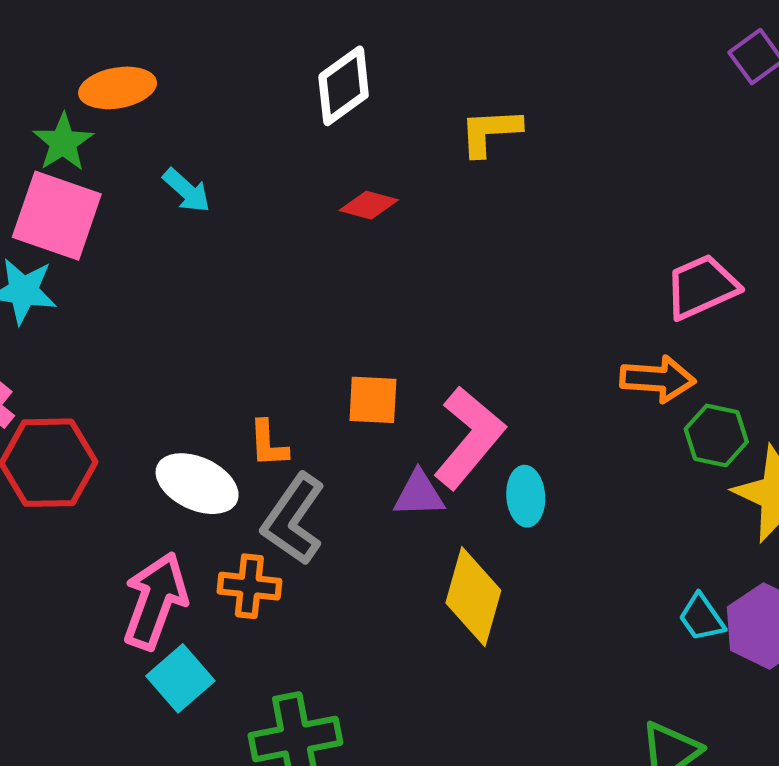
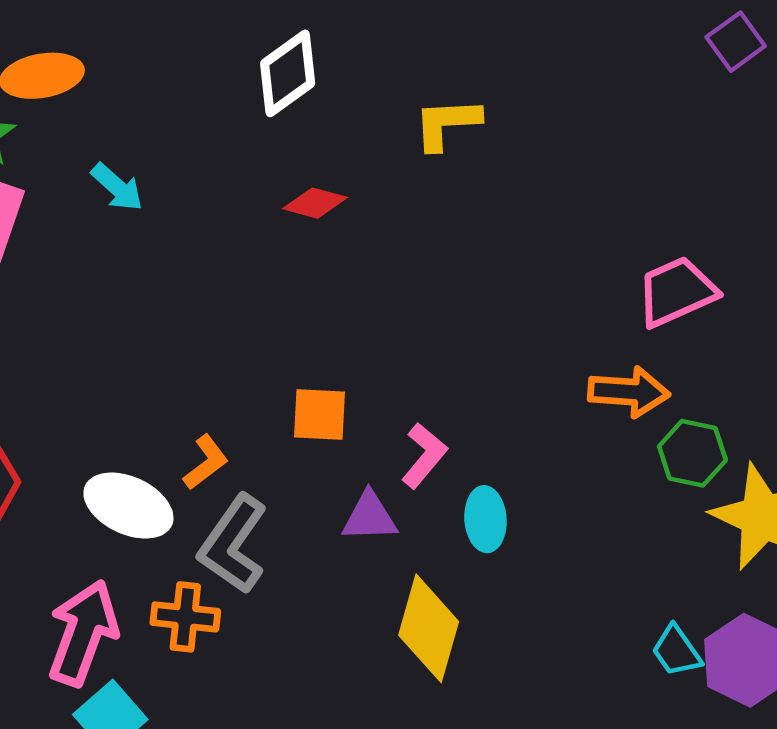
pink L-shape: (469, 438) -> (424, 455), size x0.6
orange L-shape: (268, 444) -> (206, 462), turned -124

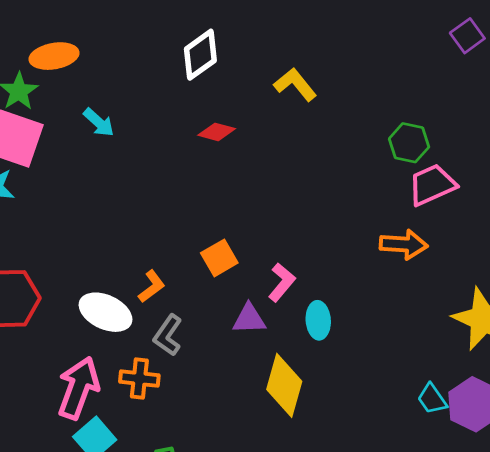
yellow L-shape: (447, 123) -> (295, 85), turned 54
orange square: (319, 415) -> (219, 258), turned -33
green hexagon: (692, 453) -> (409, 143), moved
gray L-shape: (233, 544) -> (168, 335), size x0.7

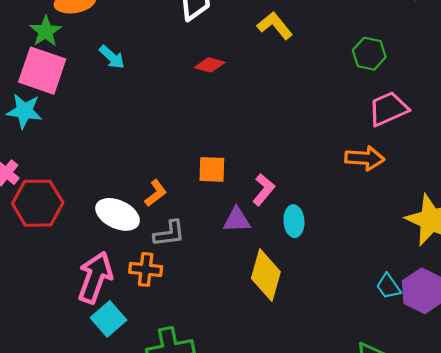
green hexagon: (409, 143) -> (369, 54), moved
orange square: (219, 258) -> (212, 169), turned 32
gray L-shape: (168, 335) -> (169, 233), turned -132

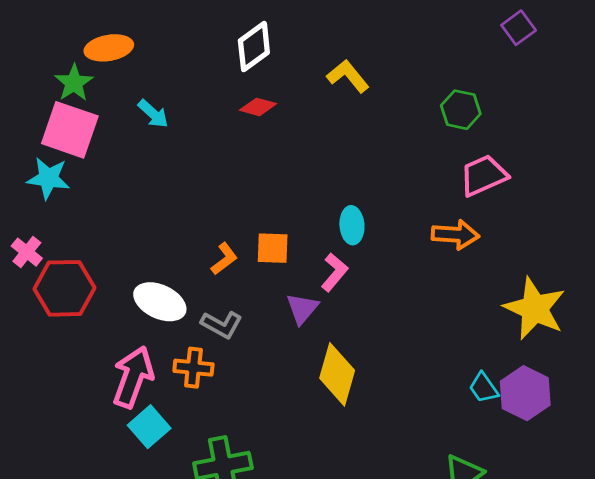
red diamond: (210, 65) -> (258, 107), moved
orange L-shape: (156, 193) -> (224, 259), moved
purple triangle: (237, 220) -> (302, 308), turned -48
cyan ellipse: (294, 221) -> (352, 225), moved
gray L-shape: (169, 233) -> (222, 325), turned 36

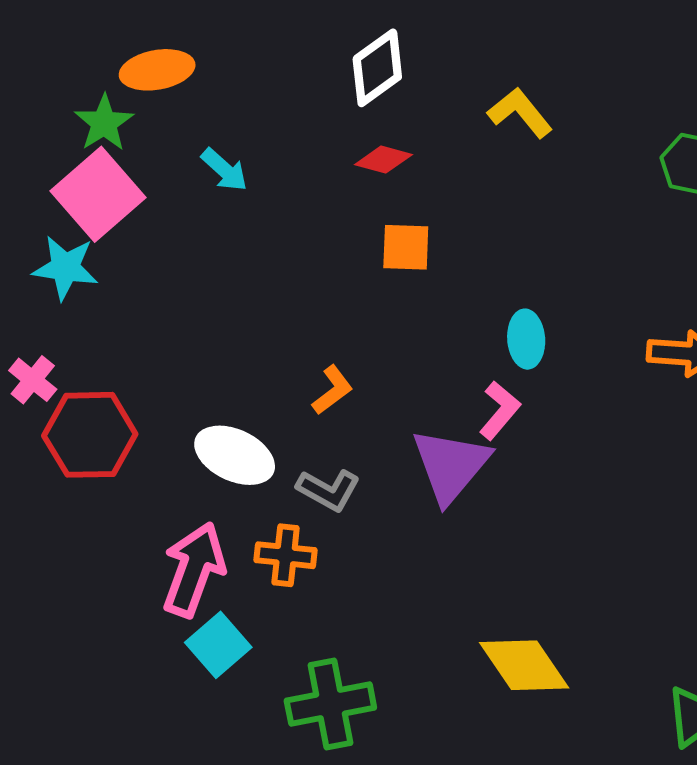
pink square: (70, 130) -> (98, 194), turned 30
orange square: (273, 248) -> (406, 247), moved
purple triangle: (302, 308) -> (451, 465), size x1.6
yellow diamond: (337, 374) -> (524, 665), moved, turned -50

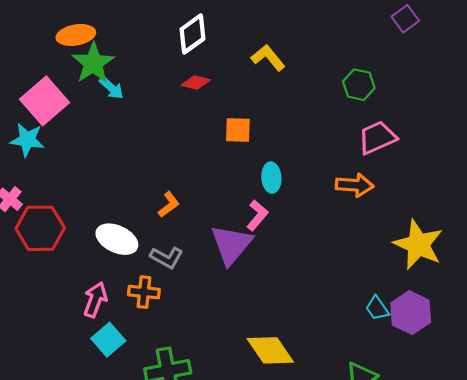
green star: (104, 123) -> (93, 63), moved, size x1.4
orange square: (406, 247) -> (238, 130), moved
pink arrow: (194, 569) -> (95, 300), size x0.7

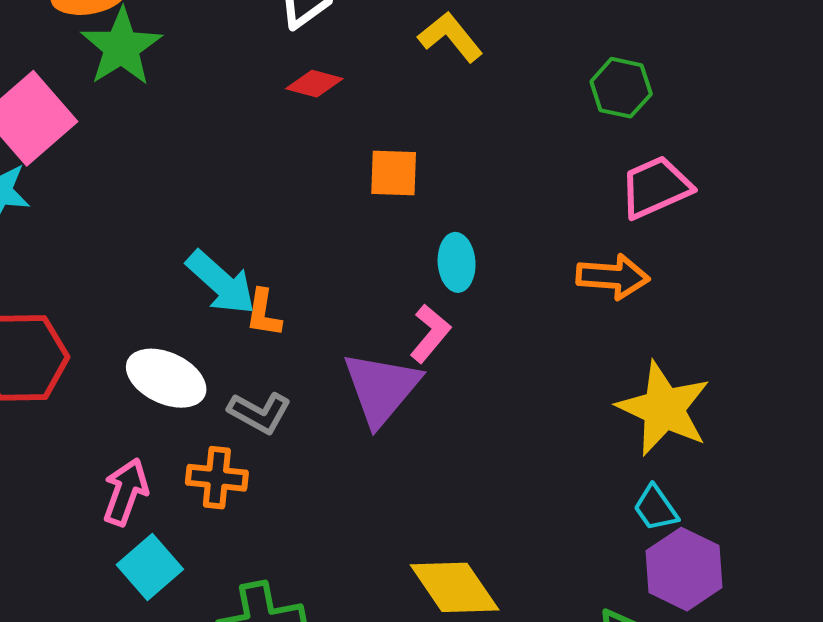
cyan arrow: (112, 88) -> (221, 283), moved, size x1.5
orange L-shape: (169, 205) -> (264, 313), turned 136
yellow star: (418, 245) -> (664, 409), moved
purple hexagon: (411, 313) -> (684, 569), moved

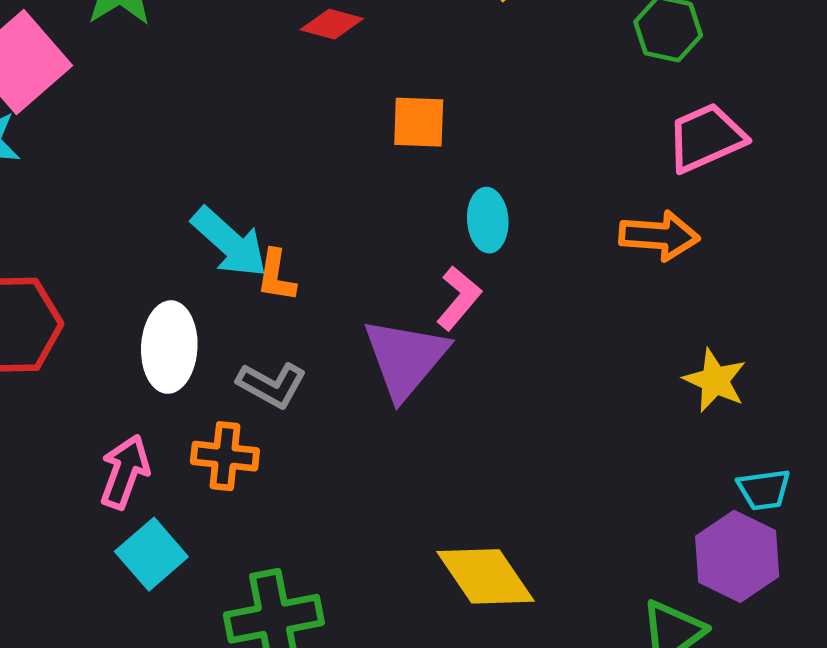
white ellipse: (166, 378) -> (169, 347), turned 68
yellow star: (664, 409) -> (715, 380), size x0.6
cyan trapezoid: (656, 508) -> (764, 490), moved, turned -63

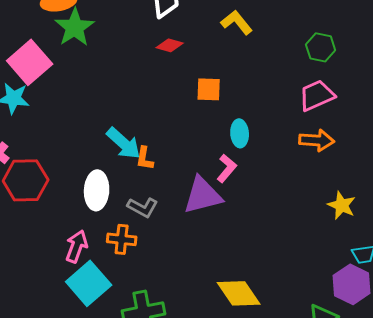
pink trapezoid: (706, 138) -> (317, 95), moved
purple triangle: (405, 358) -> (203, 195), turned 36
cyan square: (151, 554) -> (89, 283), size x1.4

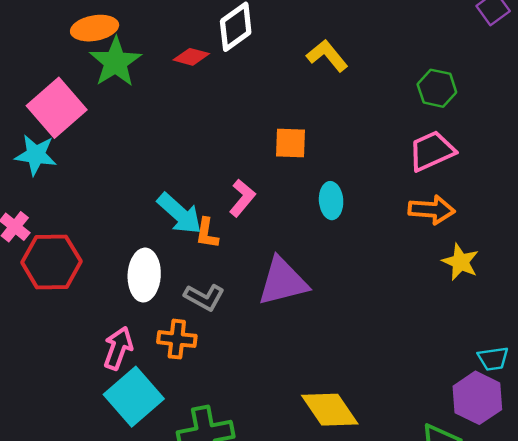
red diamond: (170, 45) -> (191, 57), moved
pink L-shape: (227, 168) -> (242, 198), moved
yellow star: (342, 205) -> (460, 262), moved

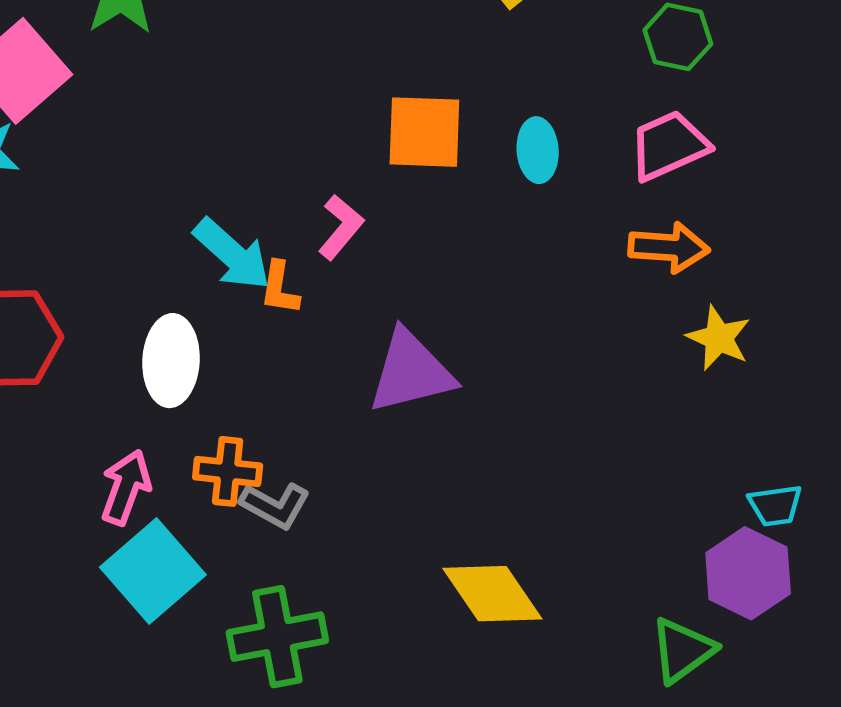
orange square: (291, 143) -> (424, 132), size x1.4
cyan ellipse: (331, 201) -> (538, 150), moved
gray L-shape: (204, 297) -> (275, 505), moved

